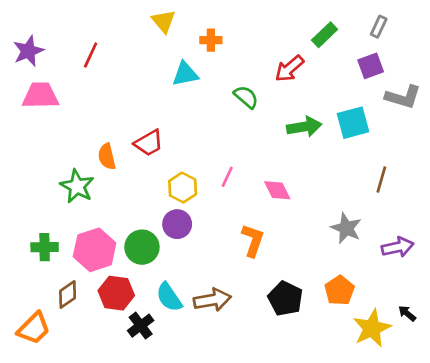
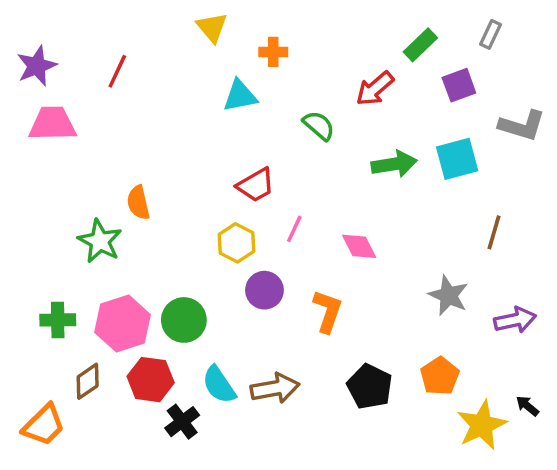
purple square: (371, 66) -> (459, 85), moved
red trapezoid: (149, 143) -> (256, 185), moved
purple circle: (177, 224) -> (264, 290), moved

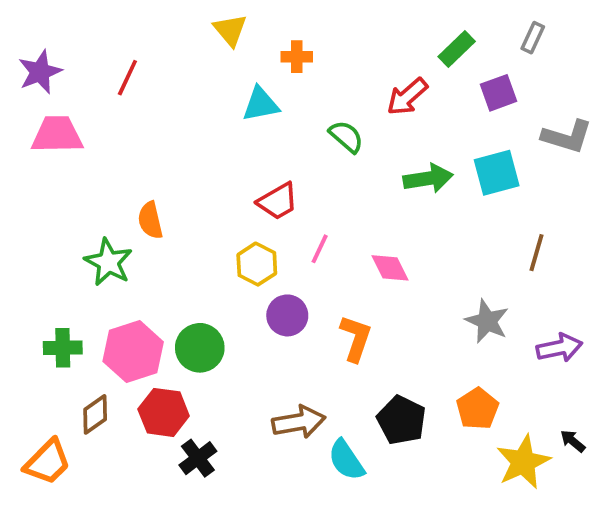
cyan semicircle: (219, 385) -> (346, 460), moved

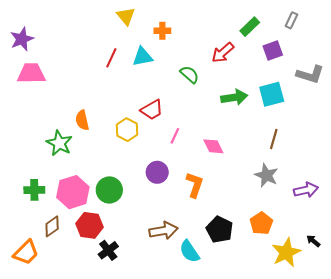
red line: (127, 78) -> (111, 58), moved
brown line: (537, 253) -> (274, 139), moved
yellow hexagon: (257, 264) -> (127, 130), moved

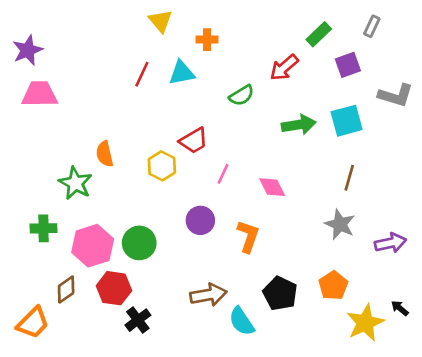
green semicircle: (189, 74) -> (242, 95), turned 108
green cross: (34, 190) -> (44, 228), moved

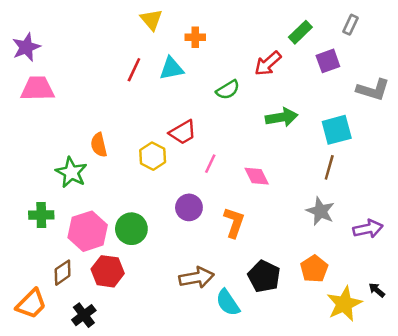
cyan square: (347, 121) -> (337, 130), moved
black cross: (138, 320) -> (84, 315), moved

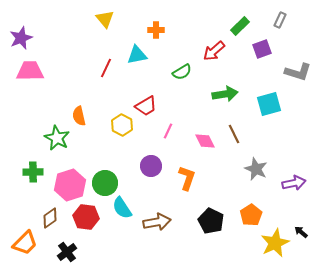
yellow triangle: (151, 20) -> (105, 19), moved
red line: (134, 70) -> (106, 68), moved
brown line: (329, 167) -> (234, 134), moved, turned -42
cyan semicircle: (228, 303) -> (122, 208), moved

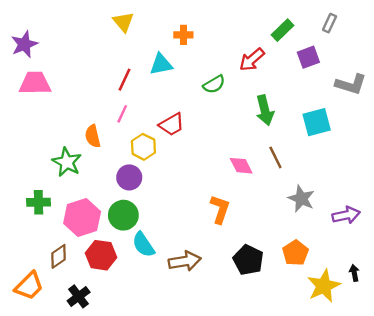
green arrow: (225, 94) -> (265, 110), turned 85
pink line: (168, 131) -> (122, 114), moved
purple circle: (151, 166) -> (129, 177), moved
black arrow: (301, 232) -> (354, 273), turned 40

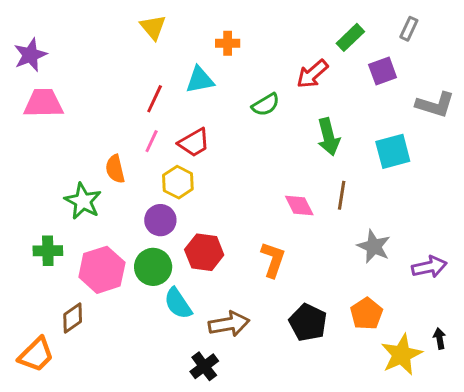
red trapezoid: (172, 124) -> (194, 143), moved
brown line: (275, 157) -> (342, 195), turned 35
red hexagon: (101, 255) -> (204, 252), moved
black cross: (79, 296) -> (204, 366), moved

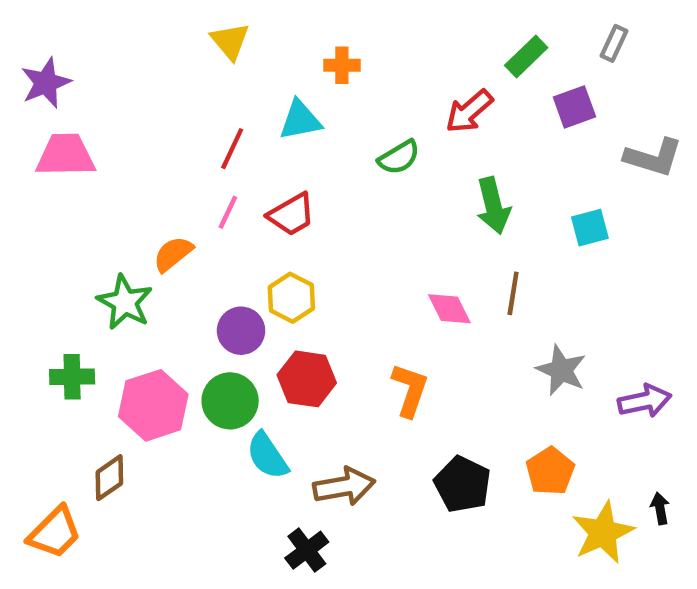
cyan square: (393, 151) -> (590, 228), size x0.7
orange semicircle: (115, 169) -> (173, 254), turned 64
yellow hexagon: (178, 182) -> (291, 298), moved

